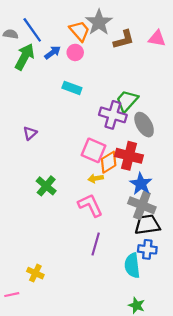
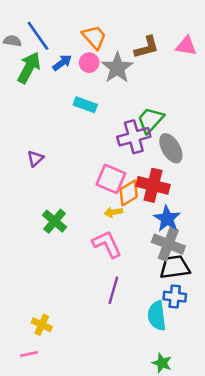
gray star: (99, 22) -> (117, 68), moved
purple cross: (113, 115) -> (134, 137), turned -32
pink line: (12, 295) -> (29, 354), moved

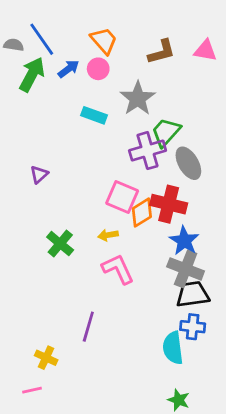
gray star: (117, 68) -> (138, 98), moved
yellow arrow: (113, 212) -> (108, 235), moved
purple line: (113, 290) -> (88, 327), moved

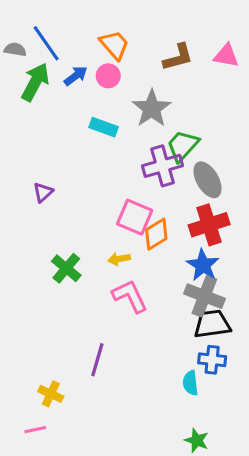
red cross: (169, 204) -> (209, 225), moved, turned -32
cyan semicircle: (173, 348) -> (190, 383), size x0.7

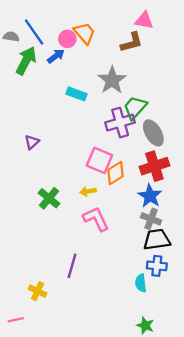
pink triangle: (226, 56) -> (144, 21), moved
pink circle: (108, 76) -> (67, 39), moved
gray cross: (204, 296) -> (151, 219), size x0.7
pink line: (35, 430) -> (16, 320), moved

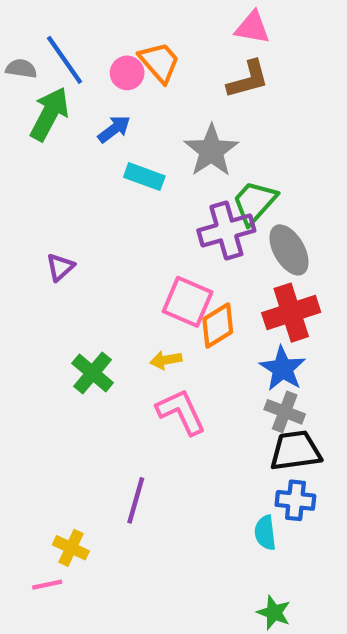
pink triangle: (144, 21) -> (252, 28), moved
blue arrow: (56, 56) -> (114, 129), moved
pink line: (16, 320) -> (47, 585), moved

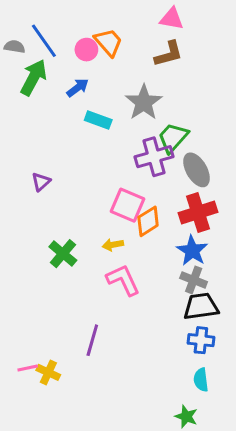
cyan semicircle: (265, 533) -> (201, 380), moved
pink line: (47, 585) -> (28, 368), moved

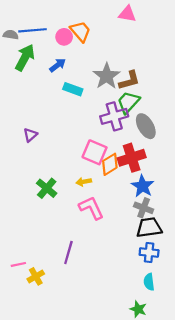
blue line: (44, 41) -> (33, 30), turned -60
brown L-shape: (169, 54) -> (129, 80), moved
red cross: (198, 212) -> (132, 158), moved
pink line: (28, 368) -> (18, 264), moved
yellow cross: (48, 372) -> (36, 276), turned 35

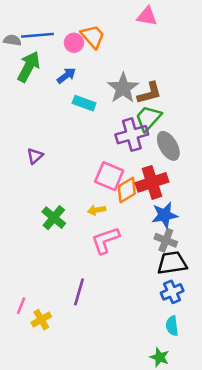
blue star: (142, 186) -> (165, 215), turned 30
pink L-shape: (91, 208) -> (105, 240), turned -84
blue cross: (149, 252) -> (172, 292), turned -30
pink line: (18, 264) -> (21, 306), turned -56

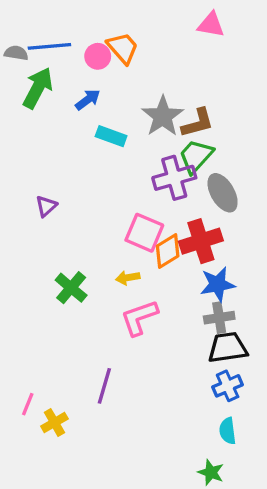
pink triangle: (147, 16) -> (211, 25), moved
gray cross: (166, 240) -> (219, 318), turned -30

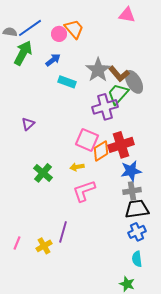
blue line: (49, 46) -> (30, 28), turned -30
brown L-shape: (198, 123) -> (119, 74), turned 65
gray ellipse: (223, 193) -> (134, 82), moved
yellow cross: (54, 422) -> (44, 246), moved

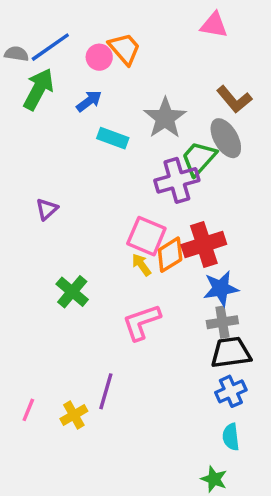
brown L-shape: (119, 74) -> (234, 99), moved
yellow arrow: (77, 167) -> (141, 265), moved, turned 64

